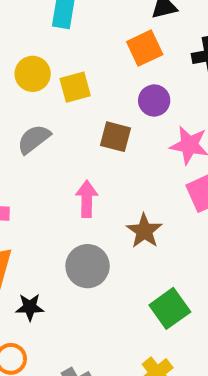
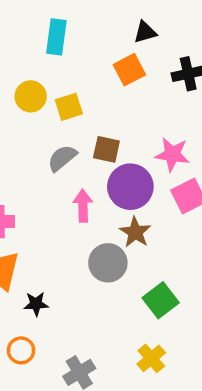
purple circle: (154, 101) -> (130, 187), moved, size x1.6
gray semicircle: (34, 139) -> (62, 158), moved
gray circle: (88, 266) -> (108, 263), moved

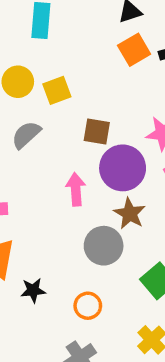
orange square: (129, 70) -> (134, 50), moved
gray semicircle: (62, 158) -> (26, 135), moved
orange circle: (21, 350) -> (88, 306), moved

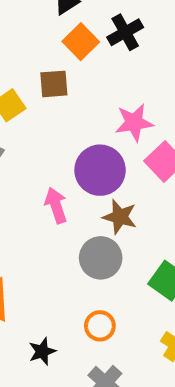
brown square: (97, 132) -> (54, 84), moved
black star: (33, 290) -> (42, 351), moved

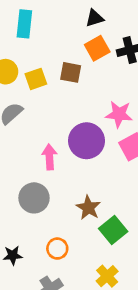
brown star: (120, 217) -> (88, 208), moved
gray circle: (101, 258) -> (34, 198), moved

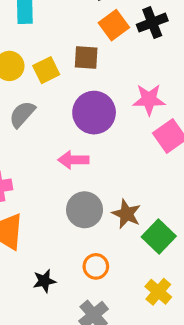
purple circle: (87, 141) -> (94, 113), moved
pink arrow: (49, 157) -> (73, 160), turned -80
gray circle: (34, 198) -> (85, 210), moved

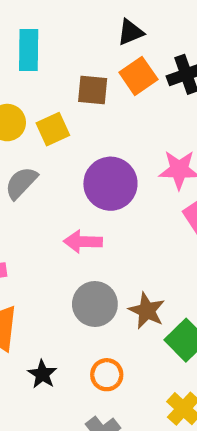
brown square: (86, 58) -> (93, 90), moved
black star: (44, 281) -> (42, 374), moved, turned -30

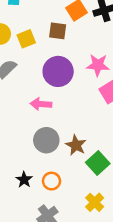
brown square: (93, 90) -> (58, 31), moved
black star: (42, 374) -> (24, 180), moved

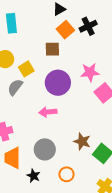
yellow square: (26, 39) -> (26, 69), moved
gray circle: (46, 140) -> (45, 149), moved
black star: (24, 180) -> (33, 176), moved

